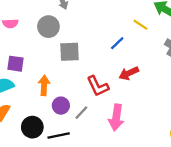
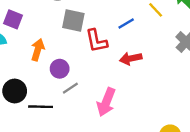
red L-shape: (98, 86) -> (96, 41), moved
purple circle: (61, 106) -> (60, 69), moved

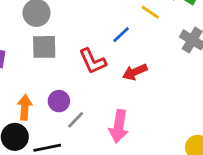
gray square: (73, 21) -> (44, 47), moved
orange arrow: (38, 50) -> (25, 107), moved

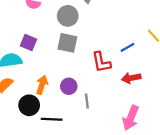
gray line: (76, 120) -> (87, 101), moved, turned -64
pink arrow: (119, 126) -> (131, 118), moved

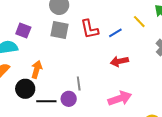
red L-shape: (101, 62) -> (90, 29), moved
purple circle: (69, 86) -> (69, 99), moved
pink arrow: (131, 118) -> (120, 98), turned -130

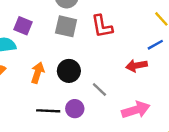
blue line: (115, 33) -> (155, 45), moved
gray line: (79, 83) -> (99, 89), moved, turned -40
black circle: (25, 89) -> (69, 71), moved

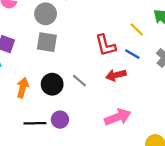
red L-shape: (102, 26) -> (106, 45), moved
blue line: (155, 45) -> (132, 54), turned 63
gray line: (99, 89) -> (79, 81), moved

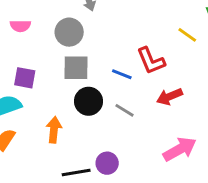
blue line: (132, 54) -> (122, 74), moved
black circle: (52, 84) -> (89, 101), moved

